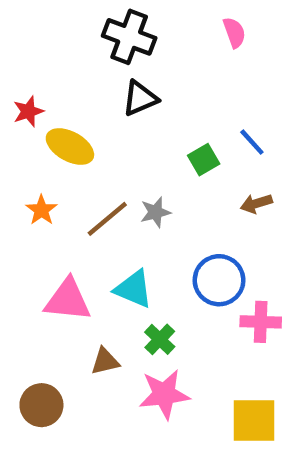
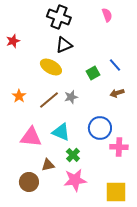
red star: (28, 111) -> (13, 41), moved
yellow ellipse: (70, 146) -> (51, 67), moved
brown circle: (41, 405) -> (29, 182), moved

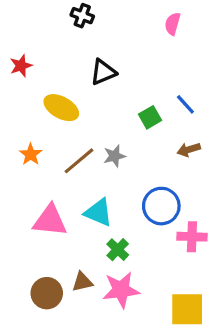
pink semicircle: (107, 15) -> (173, 24), turned -144
black cross: (59, 17) -> (82, 16), moved, size x0.6
yellow ellipse: (51, 67) -> (61, 108), moved
brown triangle: (48, 165) -> (82, 282), moved

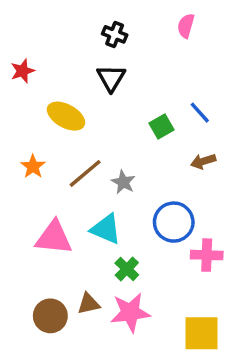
black cross: (82, 16) -> (115, 34), moved
black triangle: (103, 72) -> (111, 78), turned -36
gray star: (115, 156) -> (123, 182), moved, turned -30

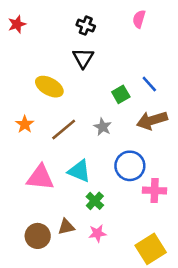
red star: (23, 71) -> (17, 24), moved
brown arrow: (203, 161) -> (152, 120), size x1.6
gray star: (123, 182) -> (103, 127), moved
pink star: (130, 312) -> (97, 233), size x0.6
yellow square: (201, 333) -> (151, 249), turned -32

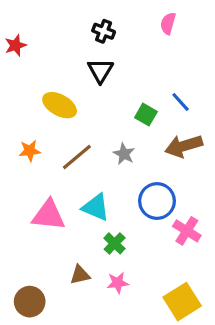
red star: (17, 24) -> (16, 45), moved
green square: (121, 94) -> (146, 115), turned -30
orange star: (25, 124) -> (30, 151), turned 30
pink cross: (155, 190) -> (187, 231), turned 30
brown circle: (38, 236) -> (30, 302), moved

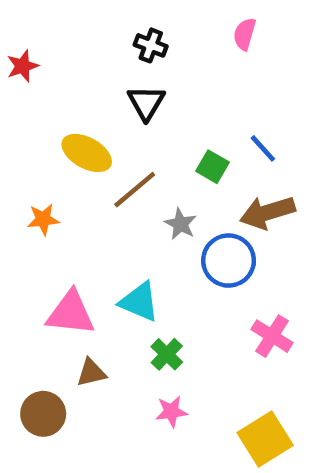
brown line: (77, 157) -> (135, 190), moved
blue circle: (157, 201) -> (229, 261), moved
brown triangle: (80, 275) -> (91, 373), moved
brown circle: (30, 302) -> (43, 414), moved

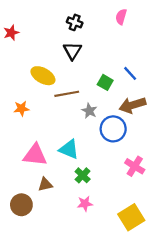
brown line: (135, 190) -> (67, 94), turned 30

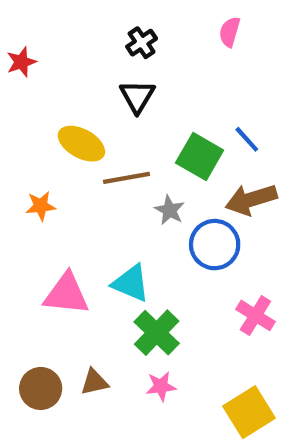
black cross: (75, 22) -> (142, 43), turned 35
green square: (105, 82) -> (200, 156), size x1.5
green cross: (83, 175) -> (157, 333), size x1.5
brown triangle: (45, 184) -> (94, 382), moved

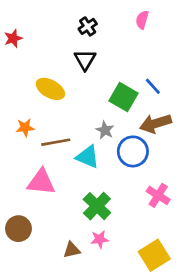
brown line: (127, 178) -> (56, 142), moved
cyan triangle: (131, 283) -> (88, 157), moved
brown triangle: (94, 382) -> (72, 250), moved
brown circle: (41, 388) -> (18, 229), moved

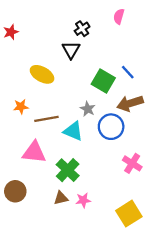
black cross: (88, 26) -> (82, 29), moved
green cross: (97, 206) -> (68, 170), moved
brown triangle: (72, 250) -> (61, 198), moved

